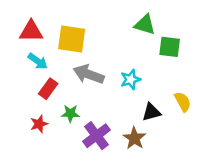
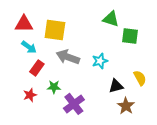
brown star: (134, 138) -> (126, 106), moved

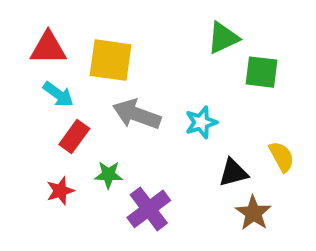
green triangle: (111, 19) -> (223, 38), turned -42

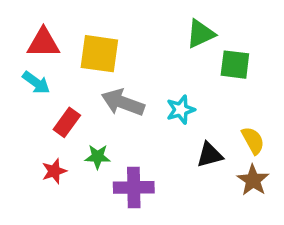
cyan arrow: (58, 94) -> (36, 83), moved
purple cross: (149, 209) -> (134, 187), turned 36
brown star: (253, 213) -> (253, 180), moved

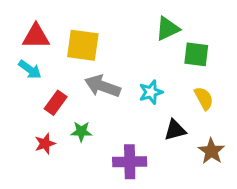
yellow semicircle: (253, 140) -> (204, 98), moved
purple cross: (134, 187) -> (130, 162), moved

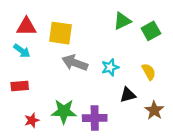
green square: (196, 54) -> (151, 31), moved, turned -36
red rectangle: (56, 103) -> (20, 86), moved, turned 49
green star: (81, 131) -> (64, 111), moved, size x1.6
red star: (45, 144) -> (32, 120), moved

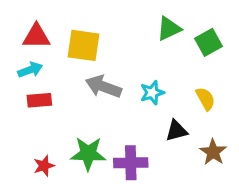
cyan arrow: (22, 51) -> (30, 70), turned -56
red rectangle: (20, 86) -> (39, 100), moved

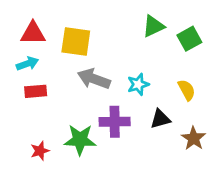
purple cross: (131, 163) -> (115, 122), moved

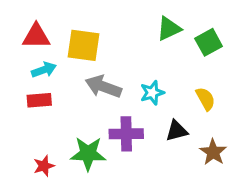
cyan arrow: (27, 64) -> (44, 70), moved

